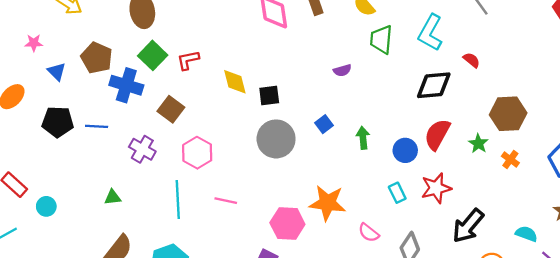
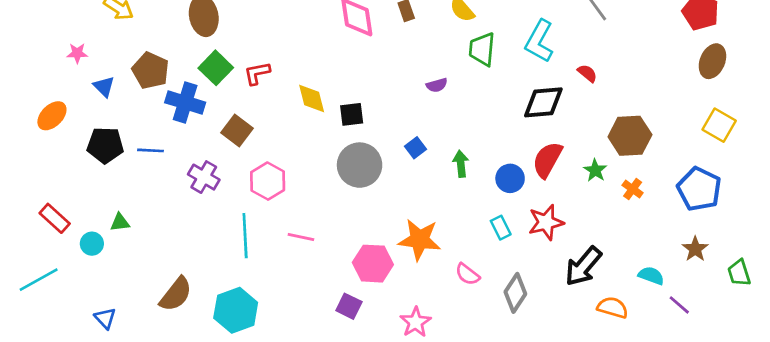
green triangle: (113, 197) -> (120, 222), moved

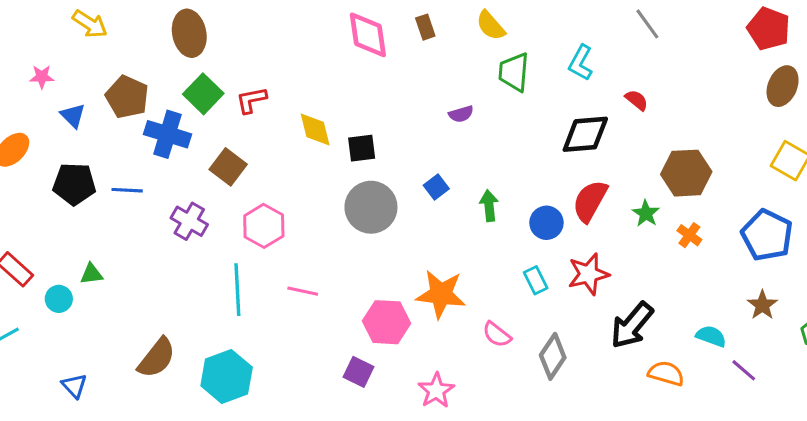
cyan L-shape: (539, 41) -> (581, 63), size x0.7

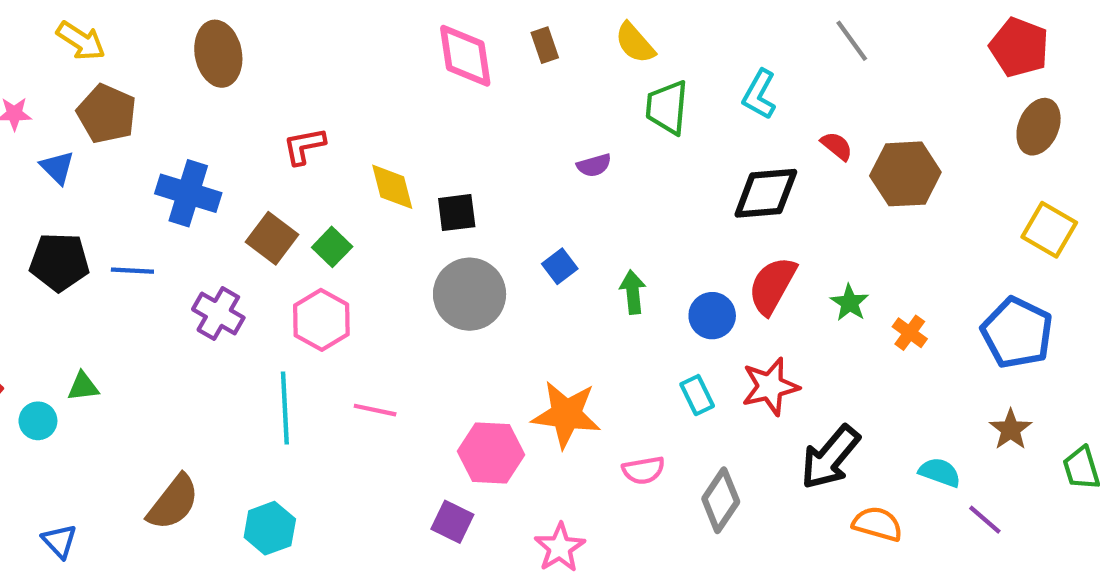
green square: (203, 94) -> (332, 247), moved, size x0.7
brown pentagon: (127, 97) -> (107, 114), moved
brown hexagon: (686, 173) -> (905, 174), moved
pink semicircle: (497, 335) -> (643, 470), turned -48
cyan hexagon: (227, 377) -> (270, 528), size x0.7

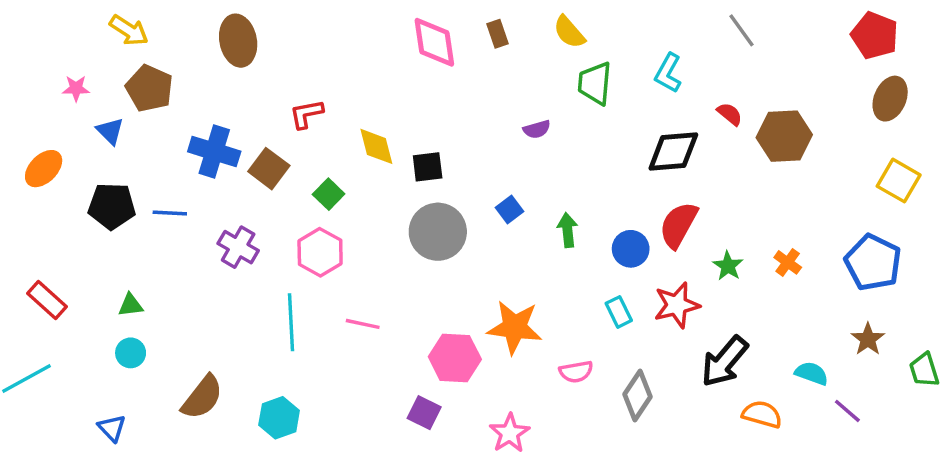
brown square: (272, 238) -> (269, 169), moved
green star: (850, 303) -> (728, 266), moved
cyan circle: (38, 421) -> (131, 353), moved

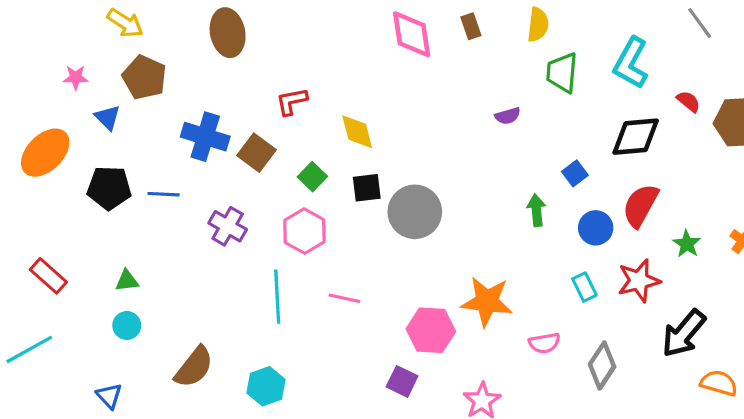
yellow semicircle: (569, 32) -> (538, 25), turned -132
cyan L-shape: (668, 73) -> (631, 63), size x1.4
black square: (428, 167) -> (367, 188), moved
orange ellipse: (44, 169) -> (45, 153), size x1.4
blue square: (509, 210) -> (575, 173), moved

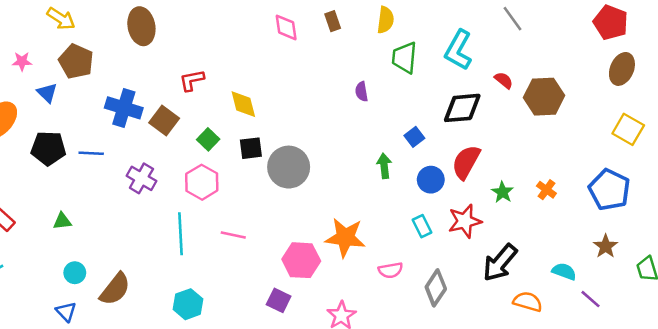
pink diamond: (412, 34) -> (286, 27), size x0.7
purple semicircle: (508, 116) -> (362, 92), turned 96
cyan circle: (127, 325) -> (75, 273), moved
cyan hexagon: (266, 386) -> (188, 304), moved
blue triangle: (109, 396) -> (66, 312), moved

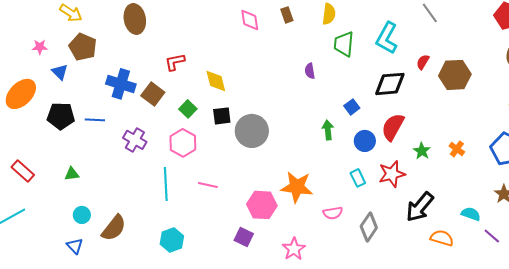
red semicircle: (504, 80) -> (423, 62), turned -98

